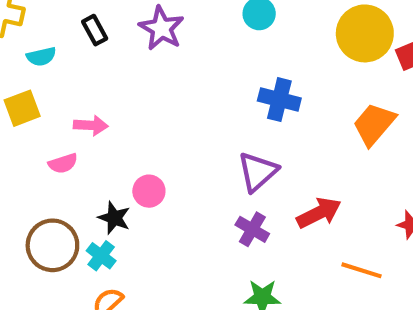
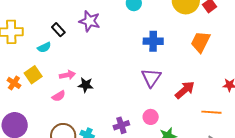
cyan semicircle: (41, 57) -> (44, 47), moved
pink circle: (149, 191) -> (151, 117), moved
black star: (114, 218) -> (86, 85), moved
purple cross: (252, 229) -> (121, 125), moved, turned -35

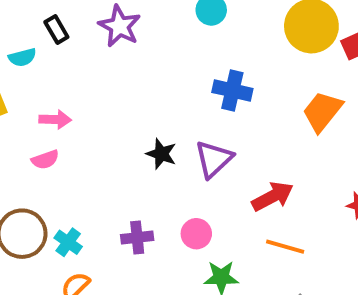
black star: (86, 85) -> (161, 154), moved
pink semicircle: (59, 96) -> (45, 160), moved
orange line: (211, 112) -> (285, 247), moved

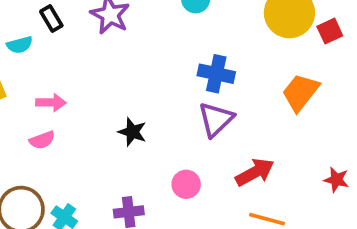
black star: (161, 154) -> (132, 132), moved
purple triangle: (214, 159) -> (216, 119), moved
pink circle: (196, 234) -> (186, 184), moved

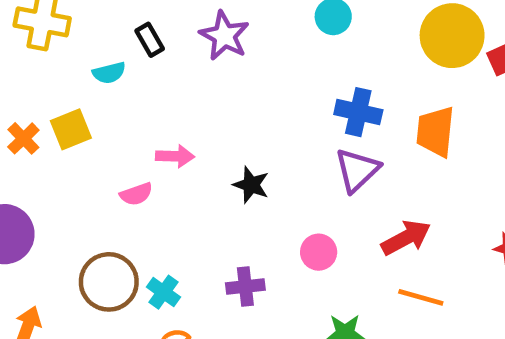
orange trapezoid: (300, 92) -> (435, 132), moved, turned -33
pink arrow: (51, 103) -> (175, 156), moved

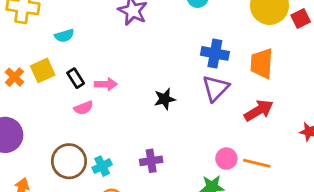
black rectangle: (150, 40) -> (76, 78), moved
black star: (251, 185) -> (165, 99), moved, turned -30
red arrow: (406, 238) -> (259, 110), moved
pink circle: (319, 252) -> (226, 159), moved
cyan cross: (163, 292) -> (102, 166), turned 30

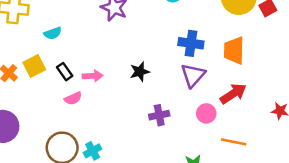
black star: (165, 99) -> (140, 72), moved
pink circle: (226, 159) -> (206, 113), moved
purple cross: (151, 161) -> (159, 115), moved

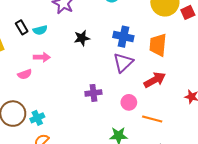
cyan semicircle: (53, 33) -> (40, 30), moved
black rectangle: (65, 72) -> (22, 27), moved
black star: (140, 72) -> (82, 38), moved
pink circle: (206, 113) -> (129, 102), moved

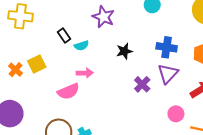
black rectangle: (22, 27) -> (64, 36), moved
pink semicircle: (25, 74) -> (68, 91), size x1.5
purple cross: (93, 93) -> (142, 84), moved, turned -35

